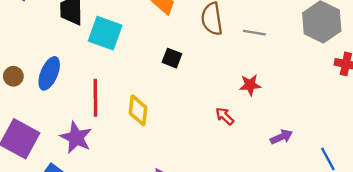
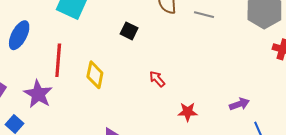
red star: (250, 85) -> (188, 112), moved
red arrow: (225, 116) -> (157, 79), moved
purple arrow: (281, 137) -> (239, 104), moved

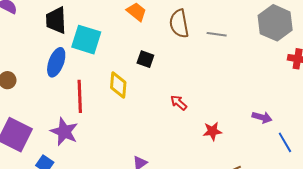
blue ellipse: (19, 35) -> (56, 62), moved
yellow diamond: (95, 75) -> (118, 85), moved
purple arrow: (239, 104) -> (262, 117), turned 42

